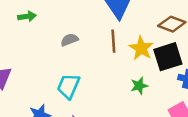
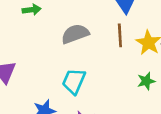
gray semicircle: (69, 40) -> (75, 34), size x1.5

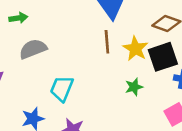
gray semicircle: (75, 34) -> (33, 49), moved

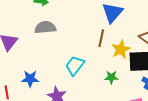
cyan trapezoid: (62, 89) -> (75, 65), moved

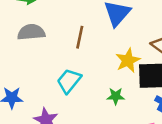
brown line: (101, 38) -> (80, 37), moved

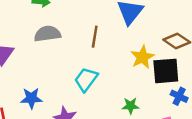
green star: (116, 96) -> (131, 106), moved

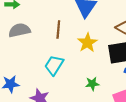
yellow star: (142, 57) -> (87, 43), moved

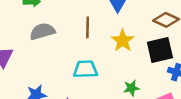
cyan trapezoid: (54, 65) -> (85, 69), turned 60

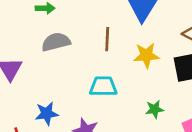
yellow star: (123, 41) -> (146, 55), turned 30

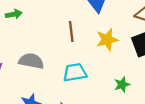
gray semicircle: (56, 42) -> (31, 61), moved, turned 35

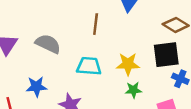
yellow star: (107, 40) -> (128, 64), moved

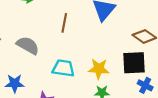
brown line: (96, 24) -> (64, 23), moved

